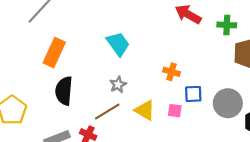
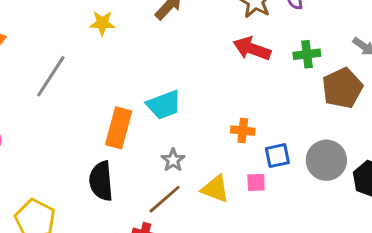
cyan trapezoid: (118, 44) -> (164, 105), turned 115
orange rectangle: (54, 53) -> (119, 128), moved

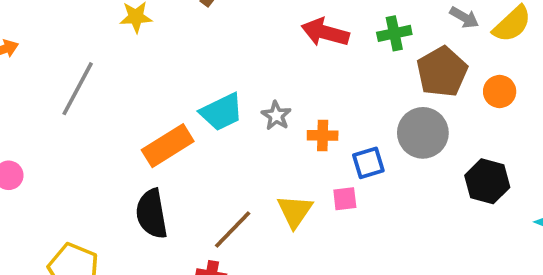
orange rectangle: (119, 128) -> (168, 146), turned 48
gray star: (173, 160) -> (276, 116), moved
gray circle: (326, 160) -> (423, 133), moved
yellow triangle: (215, 189) -> (295, 211), turned 48

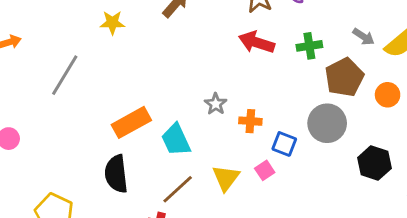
cyan trapezoid: (222, 112) -> (176, 140), moved, turned 88
blue square: (368, 163) -> (284, 144), turned 35
pink square: (345, 199) -> (265, 170), turned -30

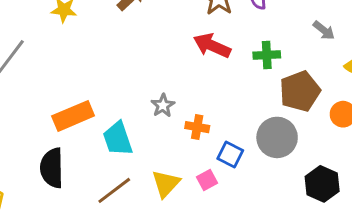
gray arrow: (364, 37) -> (324, 30), moved

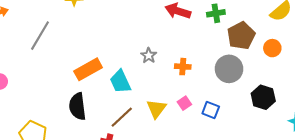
orange cross: (197, 127) -> (183, 67), moved
blue square: (230, 154) -> (211, 110), moved

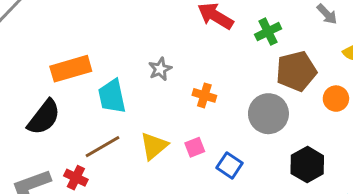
green cross: (216, 13) -> (268, 32), turned -30
black semicircle: (77, 106) -> (44, 117), turned -148

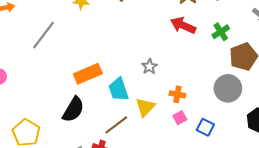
orange cross: (204, 95) -> (177, 94), moved
yellow triangle: (154, 146) -> (145, 107), moved

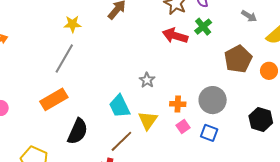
green cross: (221, 32) -> (203, 27), moved
gray line: (44, 35) -> (64, 59), moved
orange rectangle: (88, 74) -> (54, 99), moved
gray circle: (228, 88) -> (213, 100), moved

